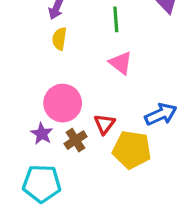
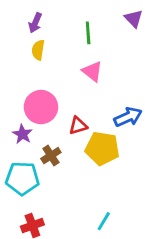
red triangle: (104, 124) -> (78, 126), turned 36
brown cross: (76, 140) -> (51, 156), moved

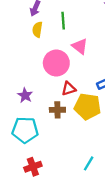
green line: (88, 33) -> (63, 21), moved
pink circle: (41, 107) -> (56, 63), moved
brown cross: (51, 156) -> (57, 110), moved, turned 32

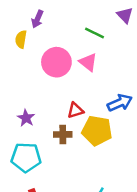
green line: (63, 21) -> (94, 33), moved, turned -60
yellow semicircle: (37, 30) -> (21, 39), moved
pink circle: (56, 63) -> (56, 62), moved

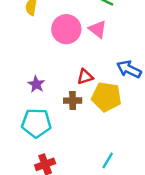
blue arrow: (120, 103) -> (129, 69), turned -130

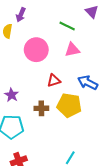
pink triangle: (98, 29) -> (72, 50), moved, turned -49
red triangle: (85, 77) -> (54, 81), moved

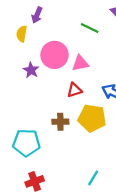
pink triangle: (72, 50) -> (80, 63), moved
purple star: (12, 95) -> (31, 70), moved

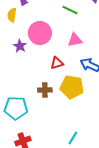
pink triangle: (80, 63) -> (75, 40), moved

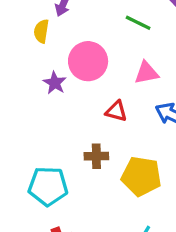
red triangle: (57, 63) -> (116, 111), turned 32
yellow pentagon: (72, 87) -> (141, 176), moved

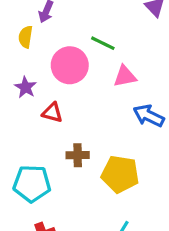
green line: (138, 23) -> (103, 43), moved
purple star: (55, 83) -> (26, 87), moved
red triangle: (116, 111) -> (52, 113), moved

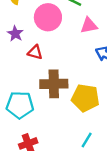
brown cross: (78, 155) -> (54, 84), size x1.6

